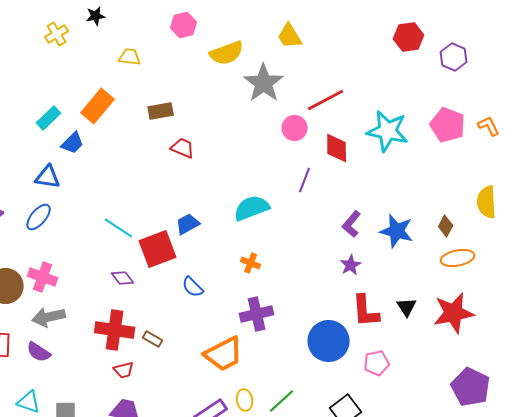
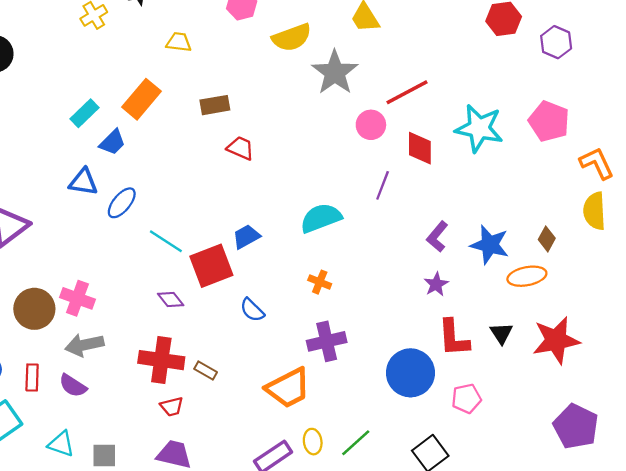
orange L-shape: (489, 126) -> (597, 163), moved, size x1.4
blue ellipse: (39, 217) -> (122, 203), moved
orange ellipse: (458, 258) -> (527, 276), moved

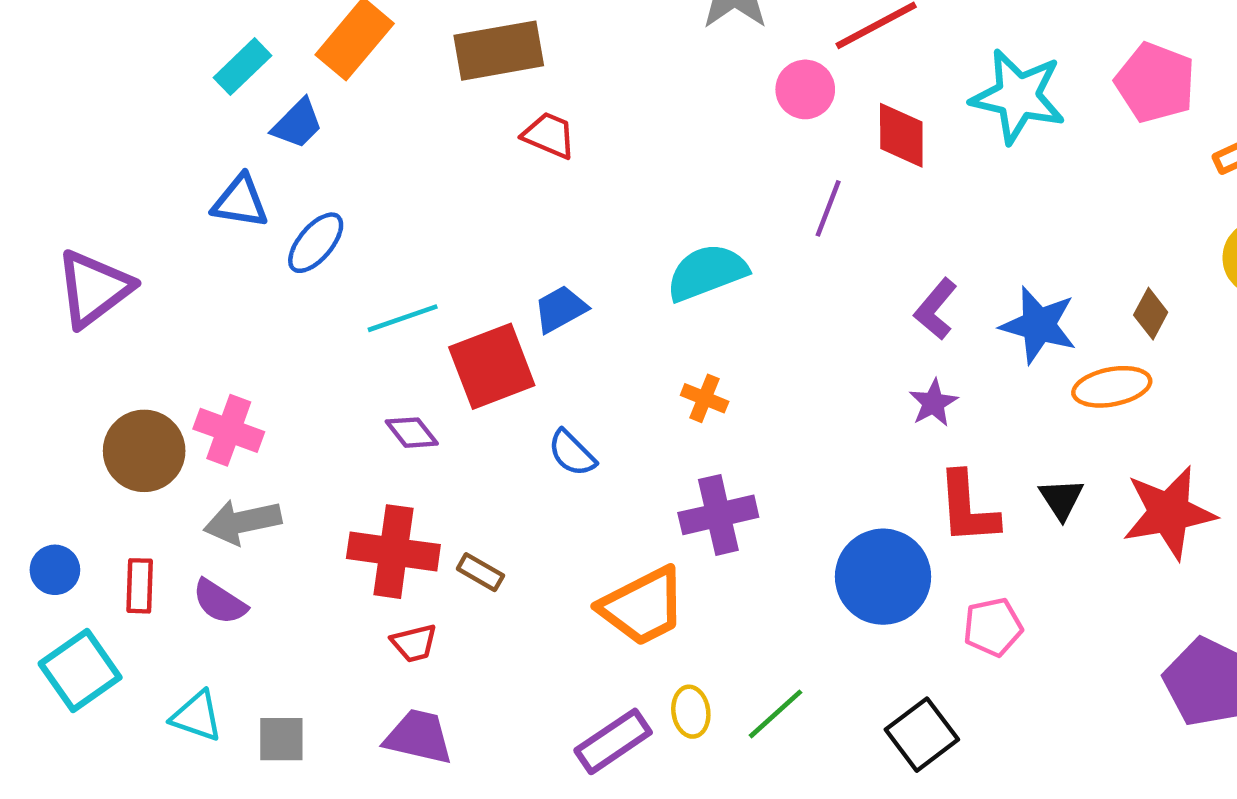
brown rectangle: (215, 105) -> (499, 51), size x1.5
cyan line: (166, 241) -> (403, 318), turned -52

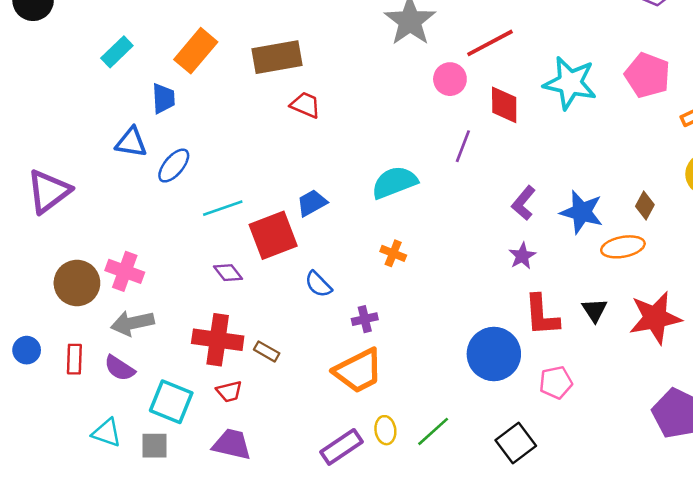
cyan rectangle: (242, 67) -> (117, 52), moved
blue trapezoid: (297, 124) -> (163, 98), turned -48
purple cross: (718, 515) -> (365, 319), moved, size x0.6
cyan square: (80, 670) -> (171, 402), moved, turned -33

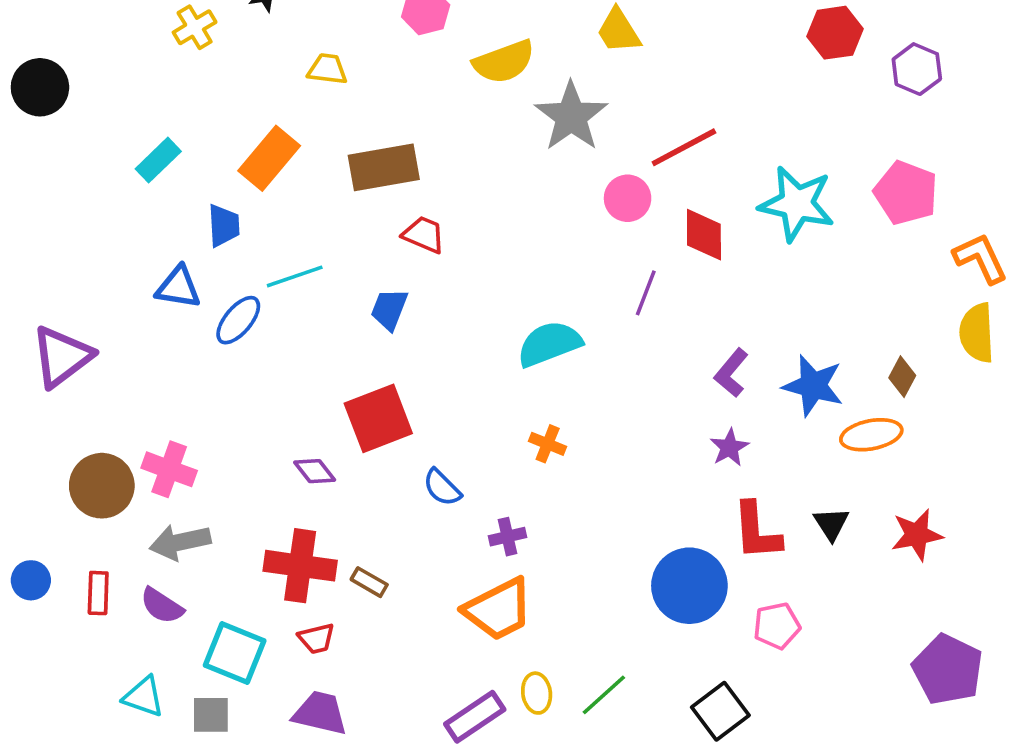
blue trapezoid: (312, 203) -> (389, 309), moved, turned -40
cyan line: (223, 208) -> (295, 276), moved
red star: (655, 318) -> (917, 535), size x0.7

